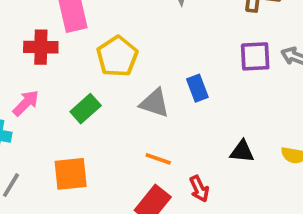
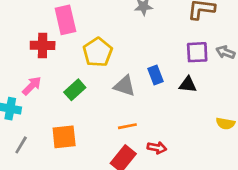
black triangle: (242, 151) -> (188, 84), moved
orange line: (158, 159) -> (127, 126), turned -30
red arrow: (199, 189) -> (157, 148), turned -54

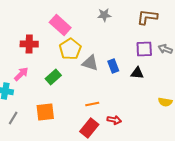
pink rectangle: (65, 20) -> (60, 25), moved, turned -35
gray triangle: (125, 86) -> (90, 63), moved

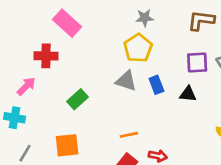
pink rectangle: (60, 25) -> (67, 23), moved
yellow pentagon: (70, 49) -> (138, 48), moved
pink arrow: (21, 74) -> (26, 86), moved

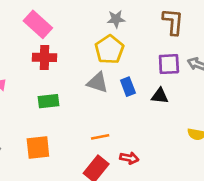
brown L-shape: (201, 20) -> (173, 22), turned 88
red cross: (46, 56) -> (45, 57), moved
green rectangle: (78, 99) -> (49, 101), turned 36

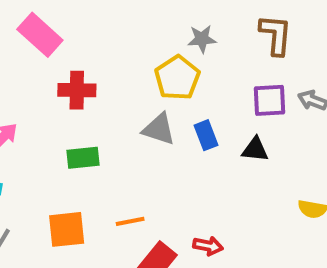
gray star: (116, 19) -> (202, 39), moved
pink rectangle: (38, 24) -> (40, 35), moved
orange line: (100, 137) -> (130, 221), moved

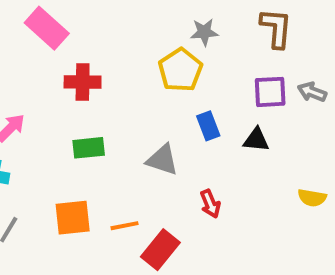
gray triangle: (159, 129) -> (162, 160), moved
orange line: (130, 221) -> (124, 226), moved
red arrow: (208, 246) -> (210, 204), moved, turned 56

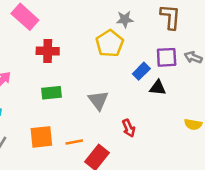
blue rectangle: (208, 126) -> (141, 71), moved, turned 66
gray triangle: (162, 160) -> (98, 100), turned 35

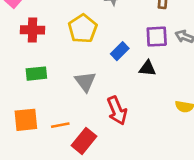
yellow pentagon: (110, 43) -> (83, 29), moved
blue rectangle: (141, 71) -> (120, 51), moved
red arrow: (129, 128) -> (117, 111), size x1.5

